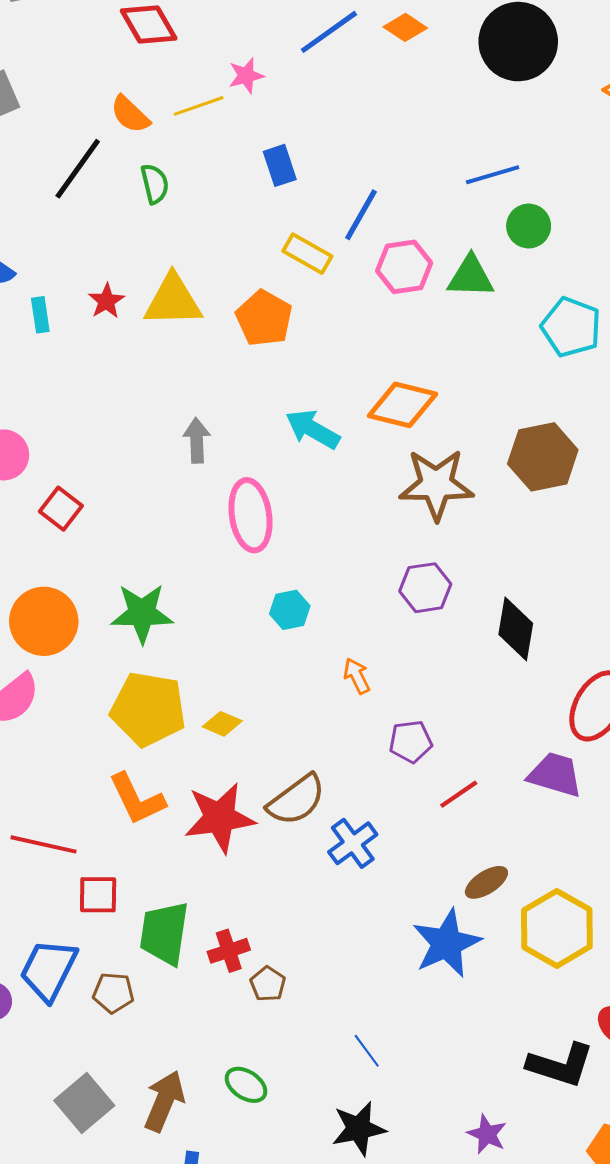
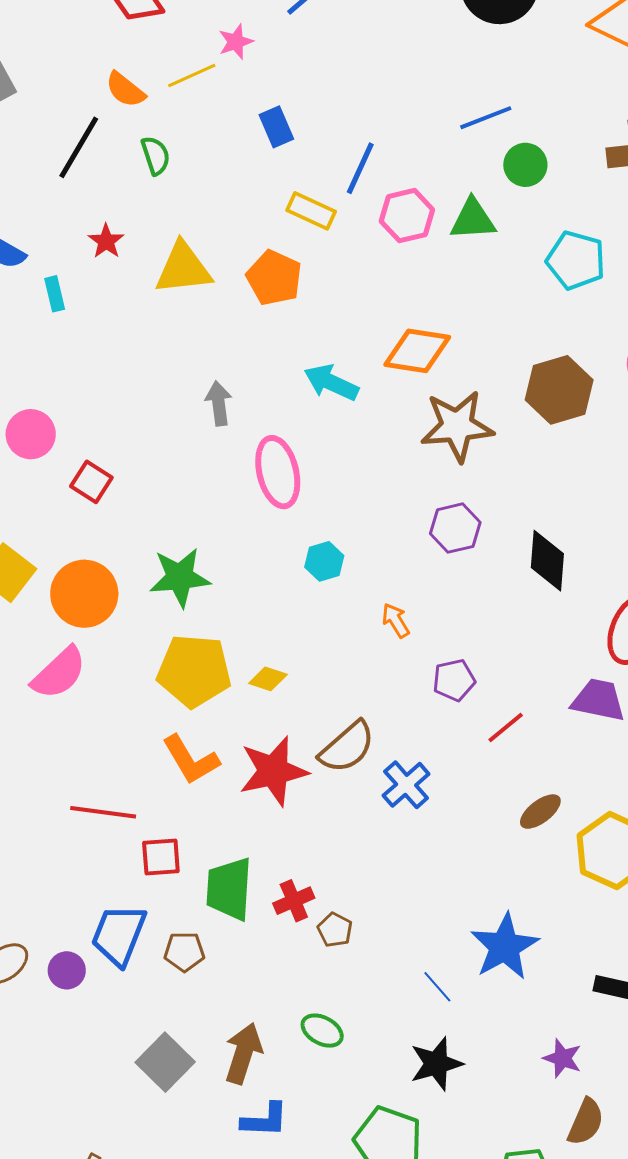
red star: (106, 301) -> (106, 241), moved
blue star: (447, 943) -> (505, 947), moved

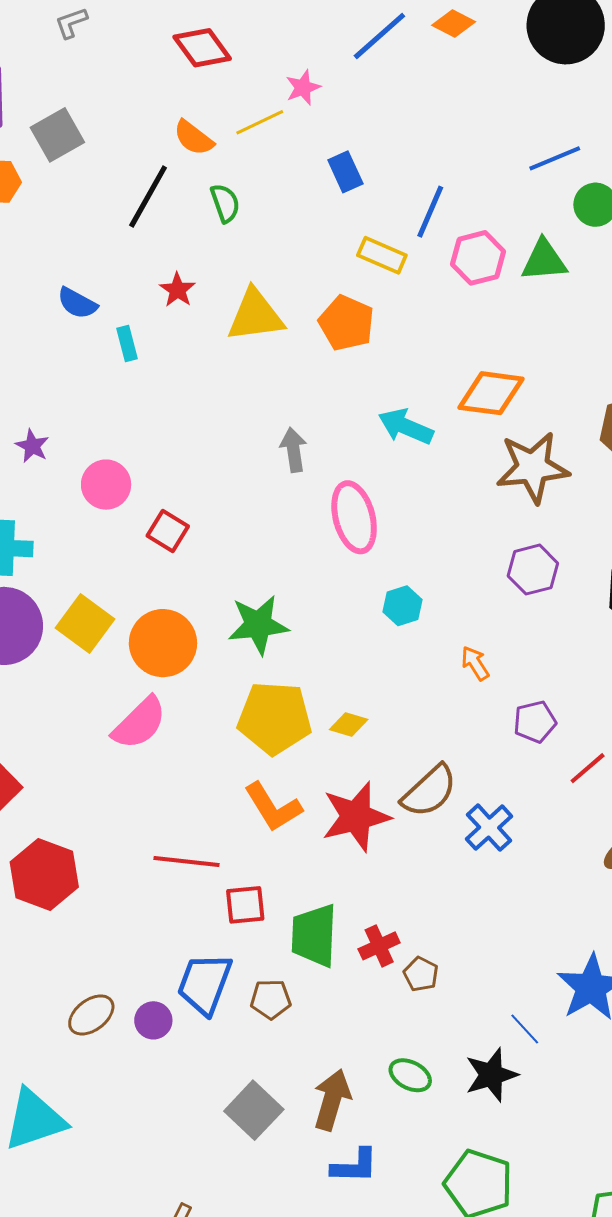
black star: (436, 1064) -> (491, 1075), moved

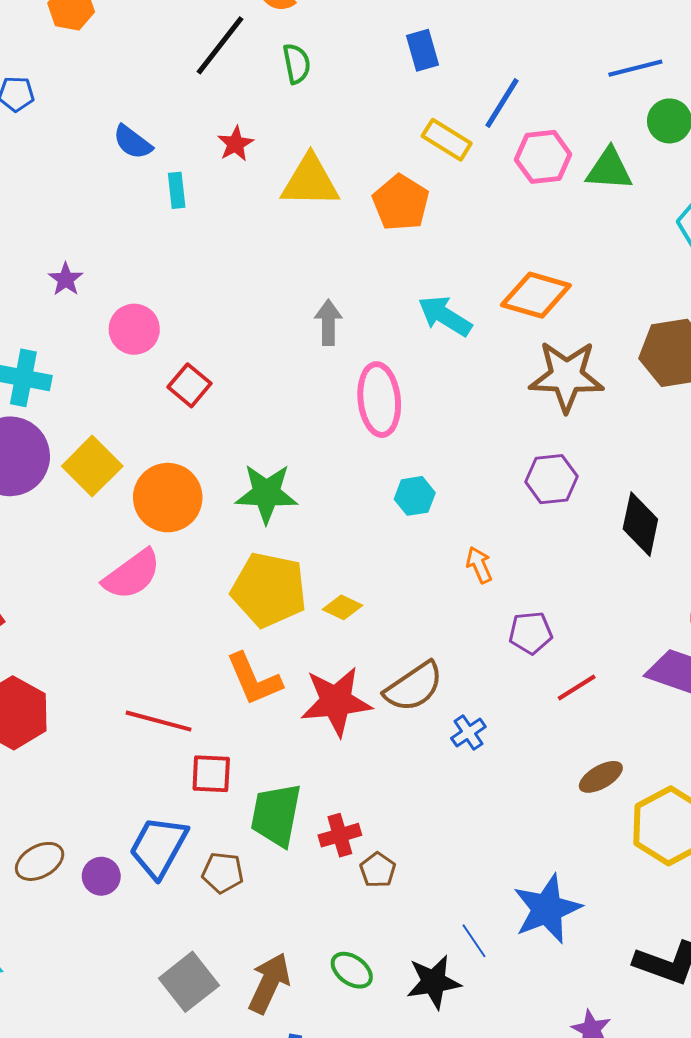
blue cross: (489, 828) -> (468, 732), size x0.7

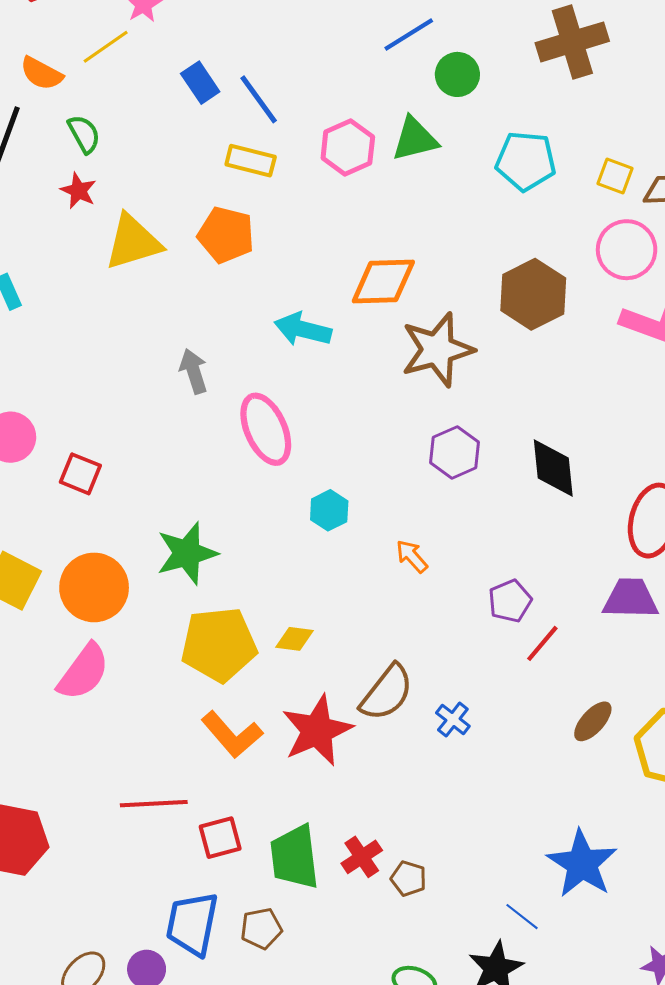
blue line: (502, 103) -> (259, 99), moved, turned -50
red star: (236, 144) -> (78, 191), moved
purple pentagon: (531, 633) -> (510, 601), moved

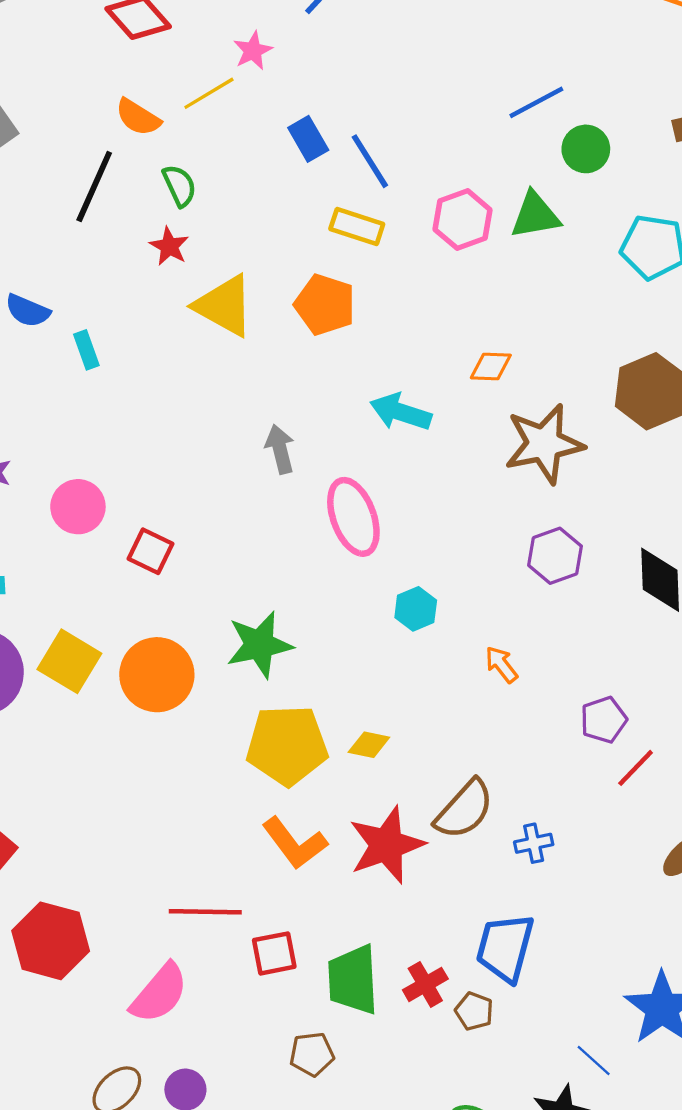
yellow triangle: (133, 242) -> (224, 306), turned 42
orange diamond: (383, 282) -> (491, 366), size x0.6
pink semicircle: (83, 672) -> (159, 993), moved
blue cross: (453, 720) -> (534, 843), turned 36
blue trapezoid: (192, 924) -> (505, 948), moved

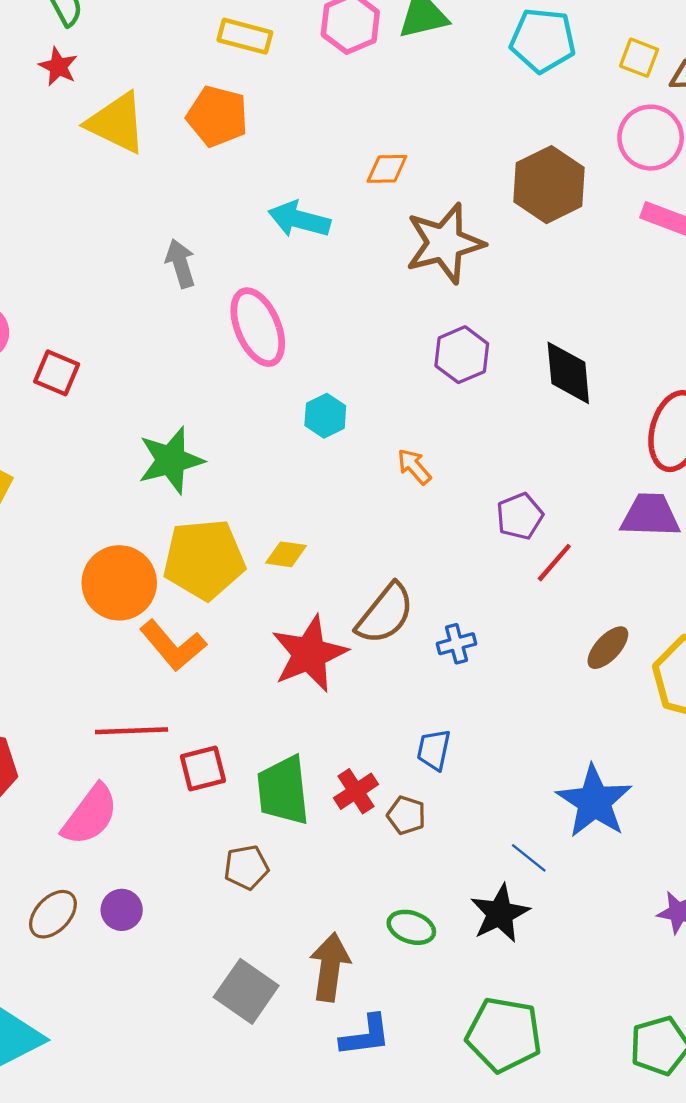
orange circle: (157, 675) -> (119, 583), moved
orange L-shape: (294, 843) -> (173, 645), moved
blue trapezoid: (505, 948) -> (434, 750), size x0.6

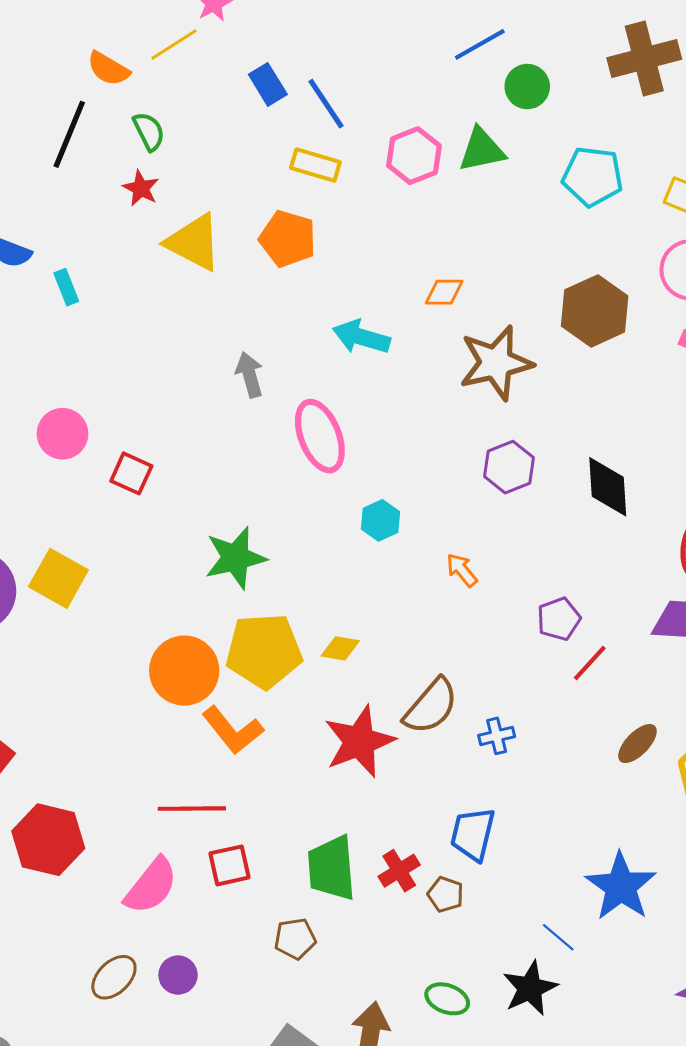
blue trapezoid: (434, 750) -> (473, 834), size x1.4
red square: (203, 769) -> (230, 865), moved

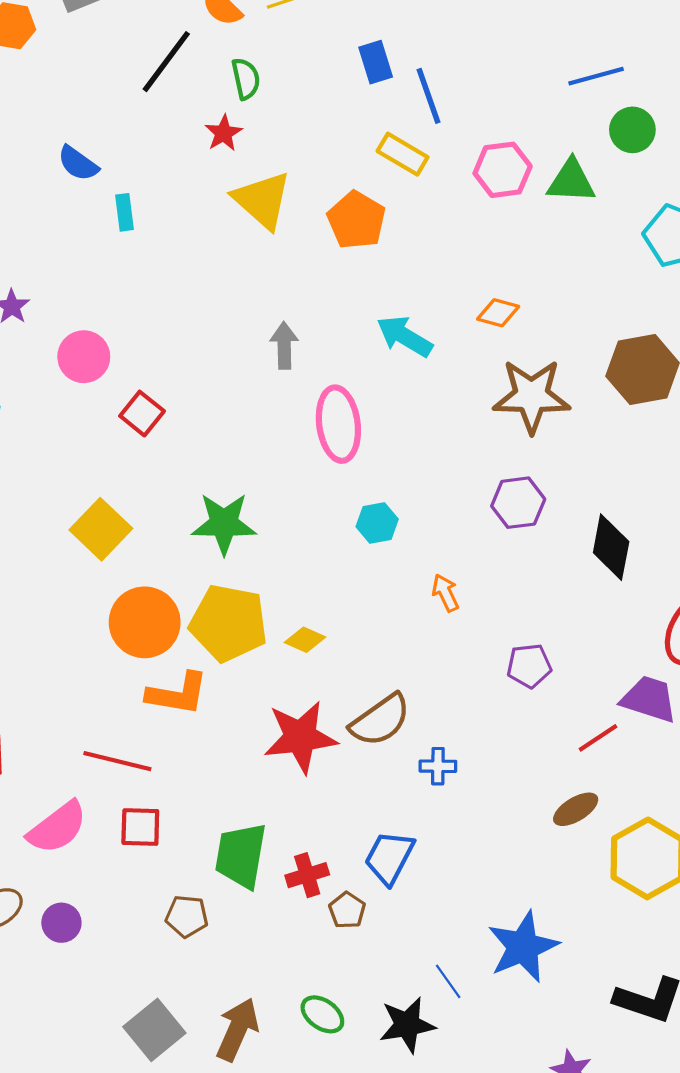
yellow square: (58, 578) -> (101, 529), moved
red line: (590, 663) -> (598, 738), moved
orange L-shape: (233, 730) -> (178, 694), turned -56

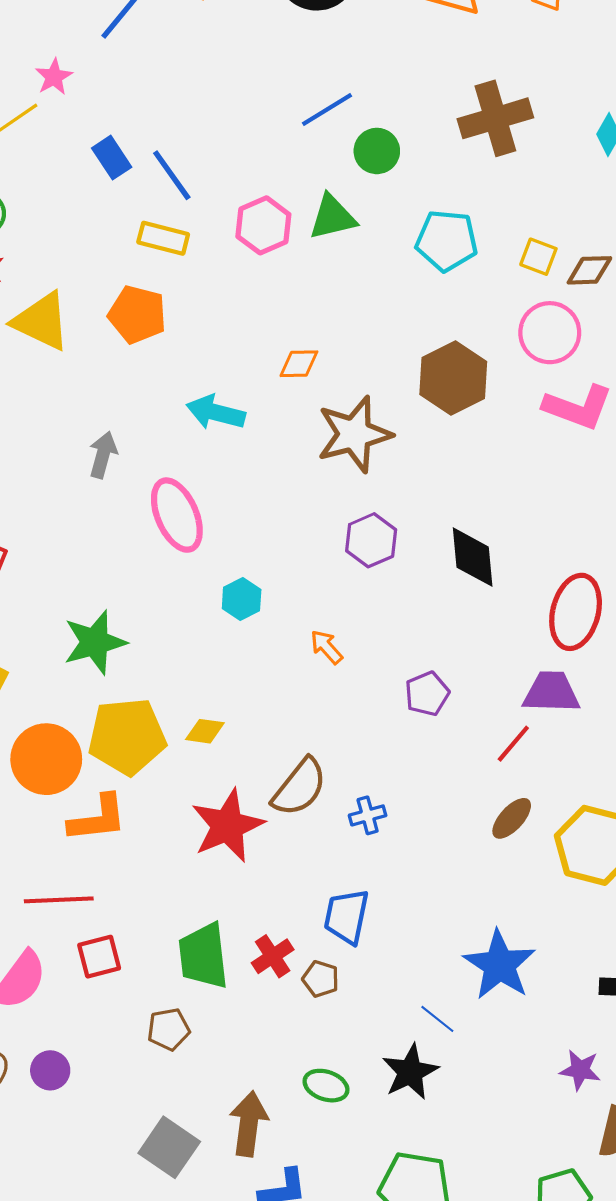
gray arrow: (284, 346) -> (103, 455), turned 33

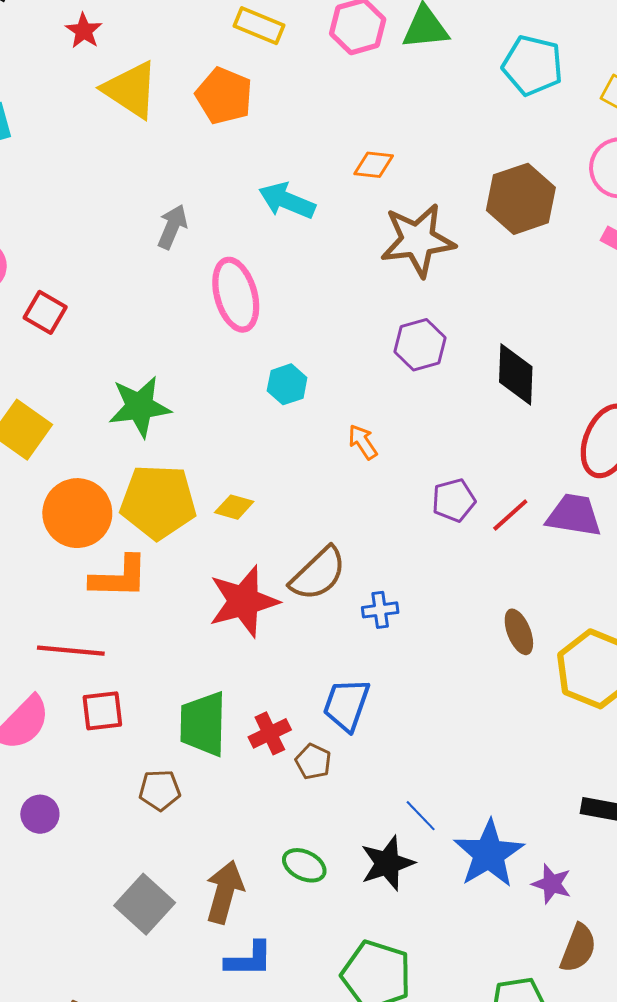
red line: (513, 744) -> (510, 515), moved
brown ellipse: (512, 818) -> (519, 632), turned -72
blue star: (500, 965) -> (489, 854), moved

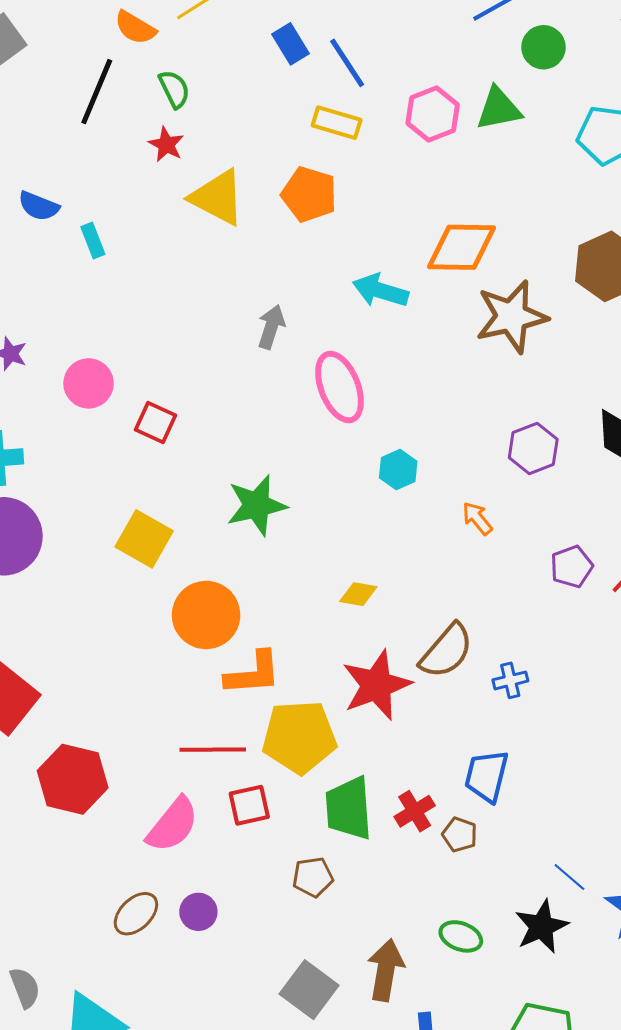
orange diamond: (374, 165) -> (462, 247), size x1.8
purple hexagon: (420, 345) -> (533, 449), moved
yellow pentagon: (158, 502) -> (299, 737), moved

